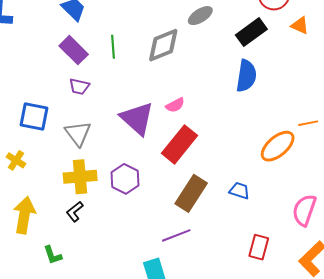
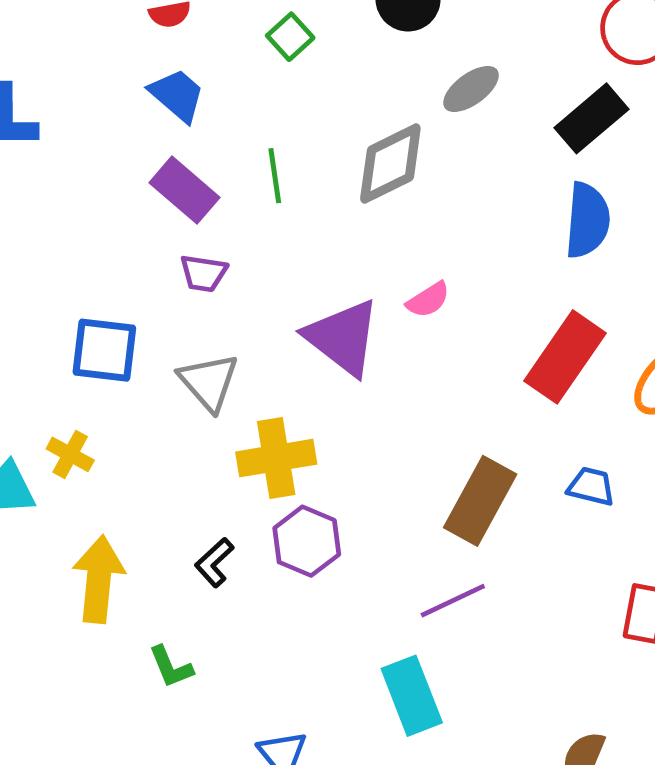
red rectangle: (179, 144) -> (565, 357), moved
yellow cross: (80, 177) -> (276, 458), moved
purple hexagon: (125, 179) -> (307, 541), moved

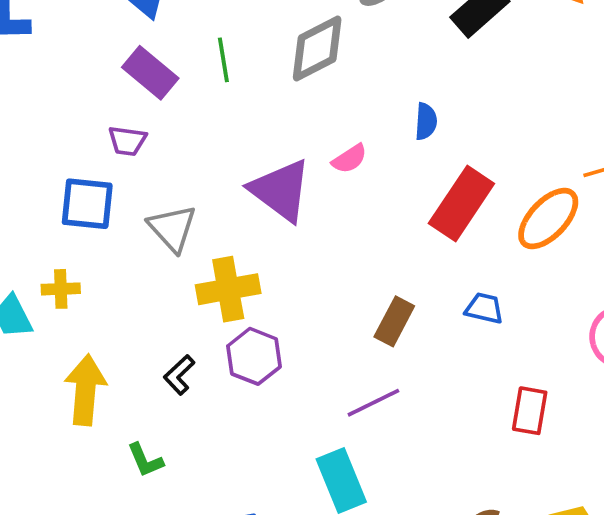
blue semicircle: (587, 220) -> (426, 121), moved, size x0.6
purple trapezoid: (203, 273) -> (127, 141), moved
yellow cross: (70, 454) -> (61, 289), turned -30
brown rectangle: (480, 501) -> (394, 321), size x0.7

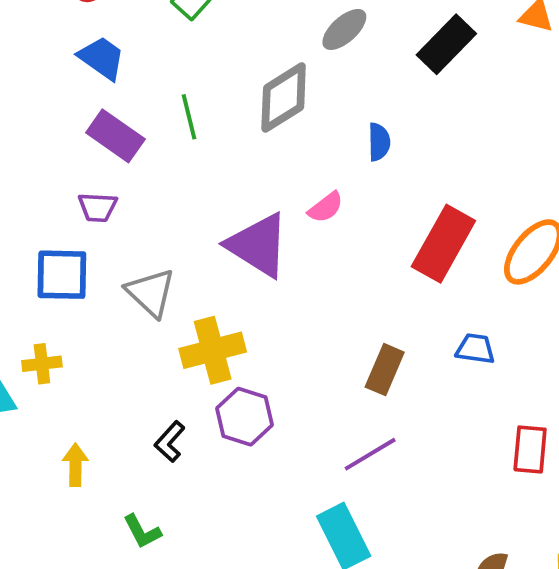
blue semicircle: (426, 121) -> (379, 142), moved
yellow arrow: (85, 390) -> (75, 465), size x0.6

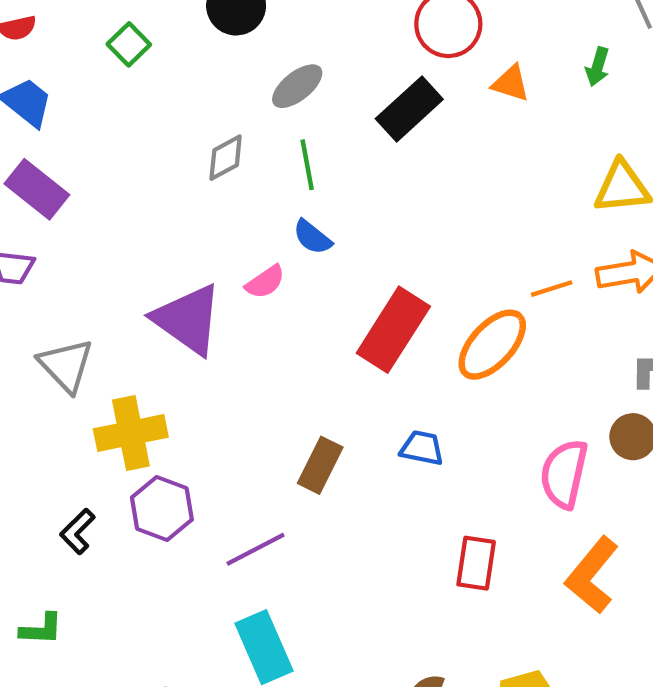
gray diamond: (284, 98) -> (226, 158), size x0.6
green line: (189, 117) -> (307, 165), moved
blue semicircle: (379, 142) -> (312, 237), moved, turned 126
purple line: (370, 454) -> (256, 549), moved
green L-shape: (142, 531) -> (41, 629), turned -63

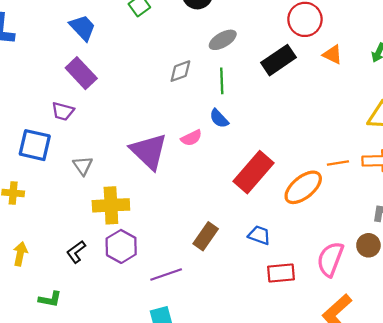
gray triangle: (66, 365) -> (83, 166), size x0.7
red rectangle: (476, 563) -> (281, 273), moved, turned 68

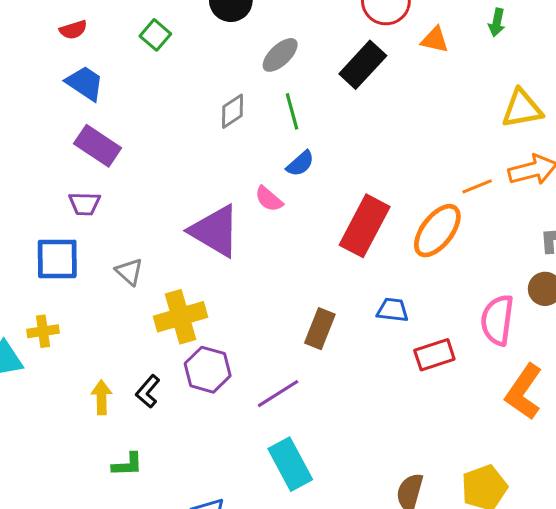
blue semicircle: (219, 119) -> (300, 164), turned -75
pink semicircle: (191, 138) -> (269, 199), turned 80
yellow arrow: (20, 254) -> (102, 397), moved

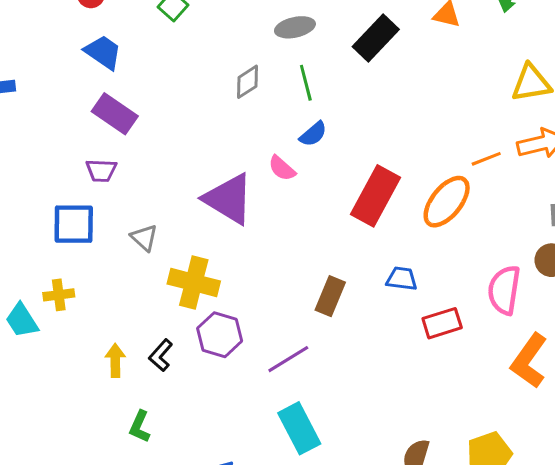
gray ellipse: (280, 55) -> (295, 27), turned 30
yellow cross: (181, 317) -> (194, 283), turned 30
green L-shape: (127, 465) -> (140, 427), turned 116

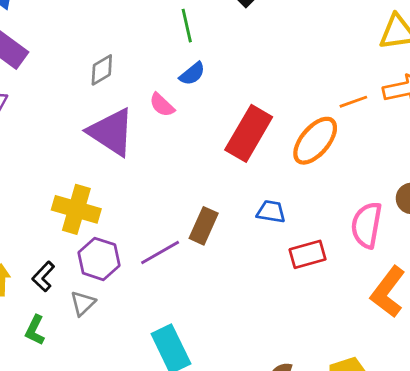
gray diamond: (247, 82) -> (102, 70), moved
gray triangle: (144, 238) -> (83, 303), moved, turned 32
purple line: (288, 359) -> (160, 252), moved
green L-shape: (140, 427) -> (35, 330), moved

